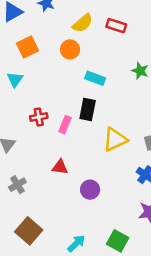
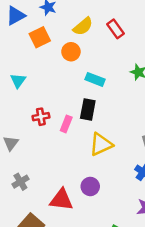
red rectangle: (116, 26) -> (115, 29), turned 36
orange square: (27, 47) -> (40, 37), moved
yellow triangle: (115, 140) -> (101, 144), moved
red triangle: (60, 167) -> (61, 200), moved, size x1.5

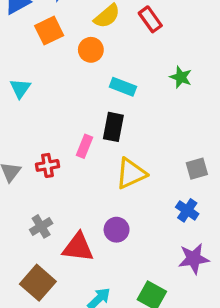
red cross: (41, 117) -> (47, 165), moved
gray cross: (20, 182) -> (41, 226), moved

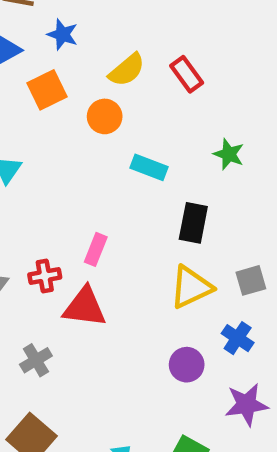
black rectangle: (113, 127) -> (193, 223), moved
yellow triangle: (131, 173) -> (191, 287), moved
purple circle: (117, 230) -> (187, 365), moved
red triangle: (78, 247) -> (85, 307), moved

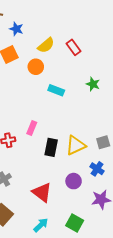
black rectangle: (193, 223) -> (51, 147), moved
red triangle: (85, 307) -> (42, 192), moved, turned 30

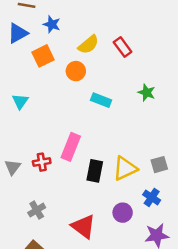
pink rectangle: (32, 128) -> (71, 147), size x1.5

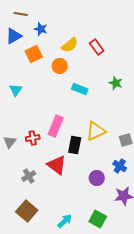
yellow triangle: (125, 168) -> (96, 131), moved
red triangle: (83, 227) -> (57, 165), moved

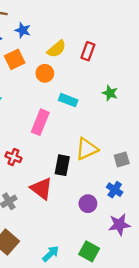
red rectangle: (97, 47) -> (88, 51), turned 56
pink rectangle: (56, 126) -> (40, 122), moved
red cross: (33, 138) -> (13, 157), turned 32

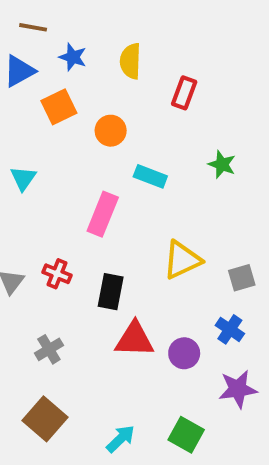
yellow semicircle: (56, 49) -> (130, 61), moved, turned 132
black rectangle: (62, 165) -> (111, 292), moved
red triangle: (41, 189) -> (134, 339), moved, turned -35

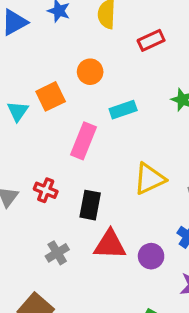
red rectangle: (184, 93) -> (151, 40), turned 45
orange square: (59, 107) -> (51, 96), moved
cyan rectangle: (150, 176) -> (123, 110), turned -40
gray cross: (49, 349) -> (57, 253), moved

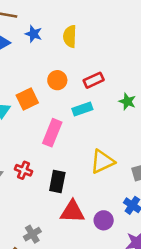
red rectangle: (151, 40) -> (94, 80), moved
gray cross: (57, 253) -> (32, 234), moved

